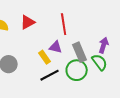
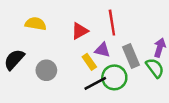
red triangle: (28, 22) -> (80, 31), moved
green circle: (77, 70) -> (114, 77), moved

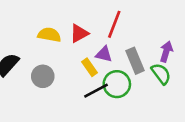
red line: (112, 23) -> (114, 24), turned 30
yellow semicircle: (36, 24) -> (49, 35), moved

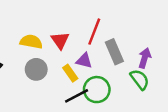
red triangle: (79, 33) -> (60, 40), turned -36
gray rectangle: (135, 61) -> (114, 52), moved
gray circle: (43, 76) -> (36, 69), moved

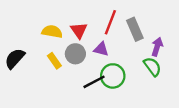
gray rectangle: (114, 52) -> (135, 29), moved
gray circle: (36, 69) -> (75, 54), moved
yellow rectangle: (70, 73) -> (54, 61), moved

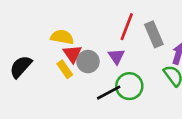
red triangle: (79, 30) -> (72, 54), moved
purple triangle: (101, 49) -> (116, 56), turned 42

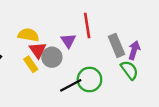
red line: (127, 27) -> (87, 25), turned -30
gray rectangle: (154, 34) -> (116, 45), moved
purple triangle: (116, 56) -> (68, 41), moved

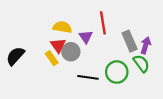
yellow semicircle: (28, 35) -> (62, 27), moved
green circle: (89, 80) -> (117, 72), moved
black line: (71, 85) -> (88, 77), turned 36

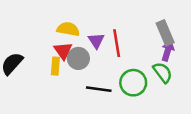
red line: (103, 23) -> (117, 43), moved
gray rectangle: (130, 41) -> (165, 33), moved
yellow rectangle: (52, 58) -> (55, 66), turned 40

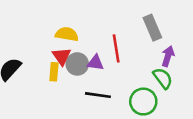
gray rectangle: (165, 33) -> (152, 28), moved
purple triangle: (96, 41) -> (95, 63), moved, turned -48
green circle: (133, 83) -> (143, 102), moved

